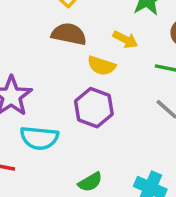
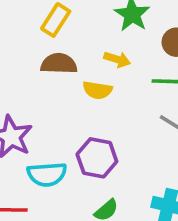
purple hexagon: (94, 108) -> (97, 158), moved

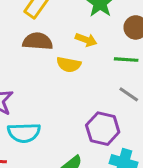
purple hexagon: (97, 158) -> (103, 129), moved

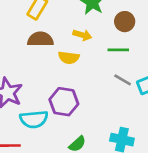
purple hexagon: (103, 129) -> (64, 102), moved

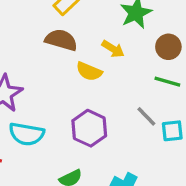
green line: (118, 50) -> (167, 82), moved
purple hexagon: (64, 102) -> (89, 128), moved

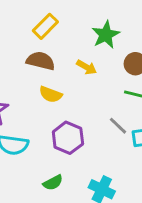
yellow semicircle: (89, 71) -> (51, 94), moved

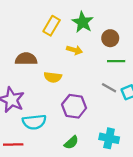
yellow rectangle: (45, 26) -> (52, 26), moved
brown semicircle: (41, 61) -> (26, 59), moved

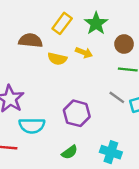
brown semicircle: (26, 59) -> (31, 41), moved
yellow semicircle: (53, 77) -> (57, 59), moved

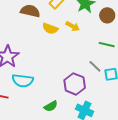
brown circle: (124, 44) -> (107, 15), moved
purple hexagon: (77, 113) -> (75, 84), moved

